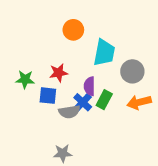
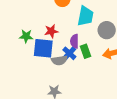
blue square: (48, 96) -> (43, 48), size x1.5
green rectangle: (104, 100) -> (85, 51), turned -48

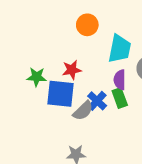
purple semicircle: (74, 41) -> (120, 80), moved
gray semicircle: (59, 60) -> (83, 111), turned -35

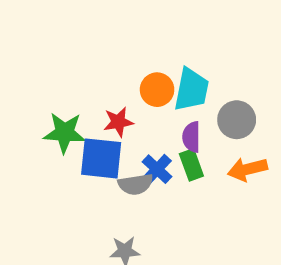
orange circle: (87, 25) -> (157, 90), moved
green star: (37, 77) -> (65, 133), size x1.4
gray semicircle: (83, 111) -> (136, 184), turned 35

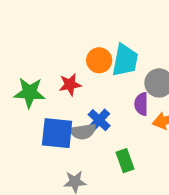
purple semicircle: (191, 137) -> (141, 104), moved
blue square: (101, 158) -> (57, 133), moved
green rectangle: (191, 165) -> (125, 161), moved

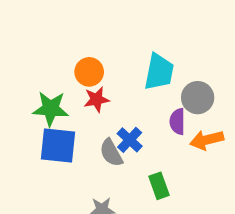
orange circle: (99, 60) -> (89, 72), moved
gray semicircle: (83, 132) -> (111, 153), turned 70
blue square: (57, 133) -> (58, 145), moved

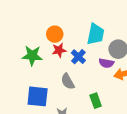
purple semicircle: (177, 122) -> (106, 63), turned -80
blue cross: (130, 140) -> (78, 57), moved
blue square: (58, 145) -> (38, 96), moved

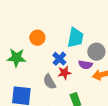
red star: (59, 50) -> (64, 73), moved

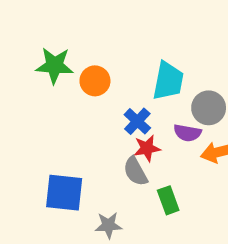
green star: (16, 58) -> (55, 65), moved
gray semicircle: (49, 82) -> (135, 171), moved

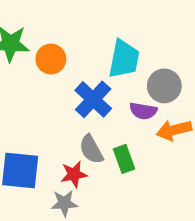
blue cross: (137, 121) -> (93, 99), size x1.4
red star: (147, 148) -> (74, 174), moved
green rectangle: (168, 200) -> (124, 159), moved

